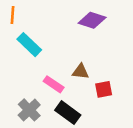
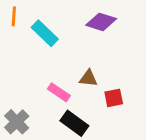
cyan rectangle: (29, 45) -> (45, 33), moved
gray cross: (29, 110) -> (17, 122), moved

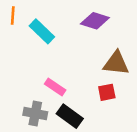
brown triangle: (88, 78) -> (116, 63), moved, size x1.5
gray cross: (17, 122) -> (35, 113), moved, turned -35

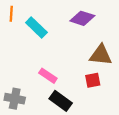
gray cross: (35, 113) -> (15, 99), moved

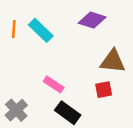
orange line: (11, 14) -> (14, 29), moved
gray cross: (15, 99) -> (16, 110), turned 36

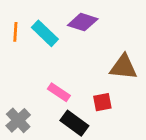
purple diamond: (92, 20) -> (83, 22), moved
red square: (104, 90) -> (102, 102), moved

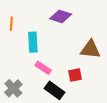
cyan rectangle: (45, 33) -> (33, 42), moved, turned 42

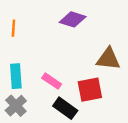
cyan rectangle: (33, 42) -> (16, 76), moved
red square: (75, 75) -> (90, 90), size x1.5

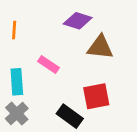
brown triangle: (108, 59) -> (100, 47), moved
pink rectangle: (52, 81) -> (49, 64), moved

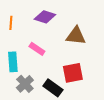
purple diamond: (78, 21) -> (45, 17), moved
gray cross: (17, 113) -> (25, 84), moved

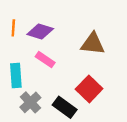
purple diamond: (45, 17) -> (40, 32), moved
red square: (73, 73) -> (89, 89), turned -35

